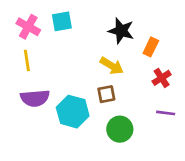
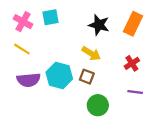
orange rectangle: (151, 47) -> (133, 24), moved, size x1.5
yellow line: (27, 60) -> (22, 49), turned -49
brown square: (106, 94) -> (87, 77), turned 32
cyan hexagon: (73, 112) -> (59, 76), moved

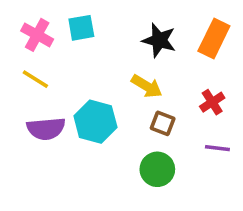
brown square: (87, 77) -> (163, 123), moved

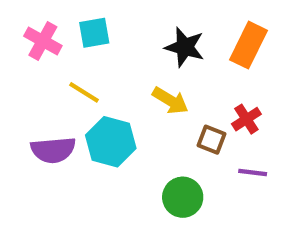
yellow line: (35, 79) -> (84, 92), moved
brown square: (163, 123) -> (211, 140), moved

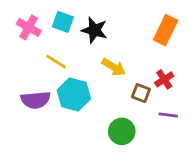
cyan square: (94, 33) -> (63, 22), turned 30
black star: (185, 47) -> (94, 30), moved

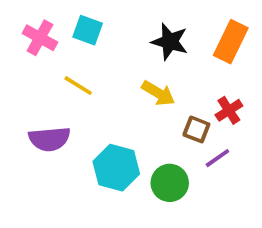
black star: (94, 30) -> (170, 42), moved
cyan hexagon: (74, 94) -> (116, 168), moved
purple line: (168, 115) -> (217, 158), moved, turned -42

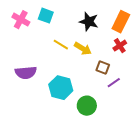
yellow line: (78, 86) -> (61, 45), moved
red cross: (229, 110) -> (120, 46), moved
green circle: (170, 183) -> (87, 106), moved

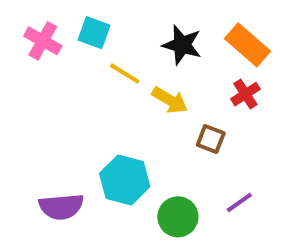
orange rectangle: (121, 22) -> (248, 45), turned -75
yellow line: (61, 45) -> (125, 74), moved
purple semicircle: (26, 73) -> (61, 207), moved
purple line: (114, 83) -> (239, 203), moved

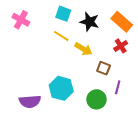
cyan square: (94, 33) -> (63, 14), moved
purple line: (239, 203) -> (118, 87), moved, turned -40
green circle: (178, 217) -> (97, 99), moved

